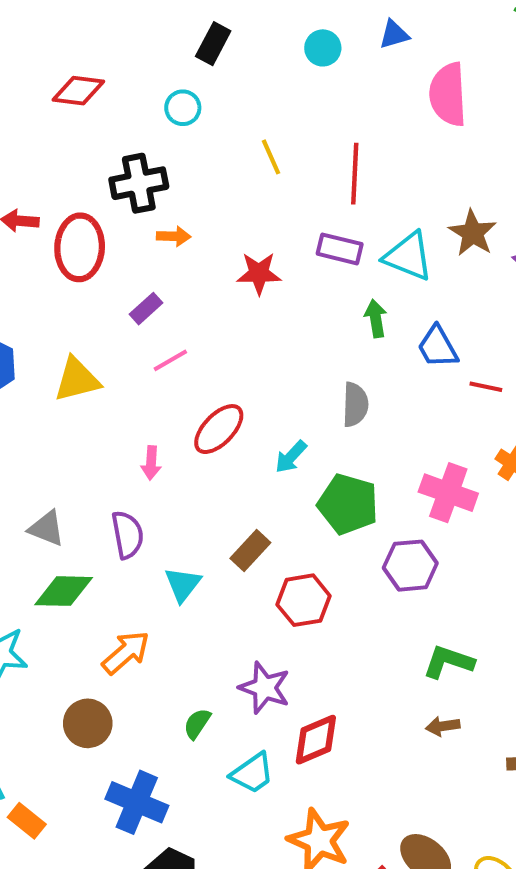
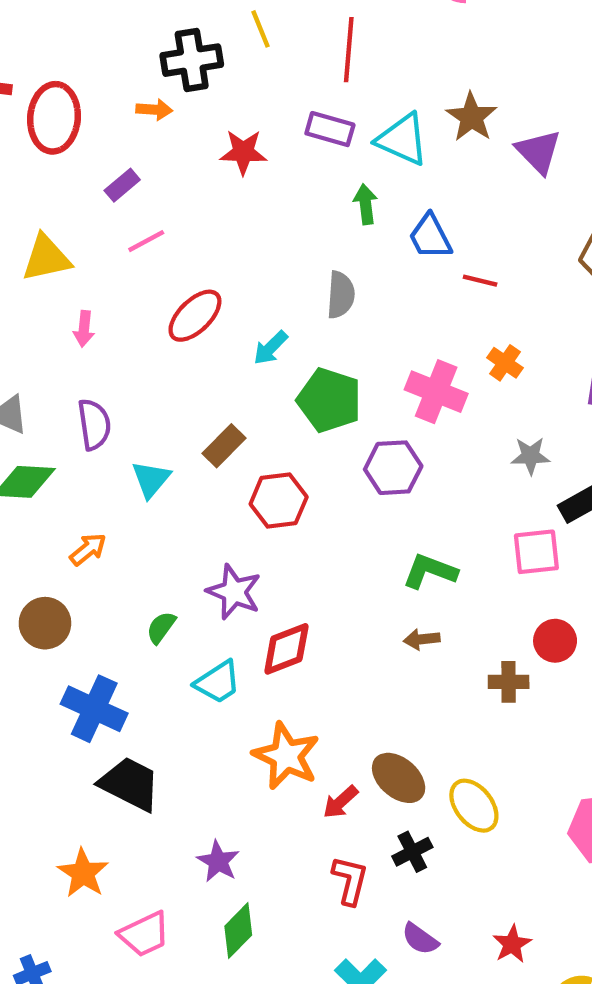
black cross: (139, 183) -> (192, 60), moved
pink arrow: (151, 463) -> (84, 329), moved
orange arrow: (126, 652) -> (88, 549), size x0.7

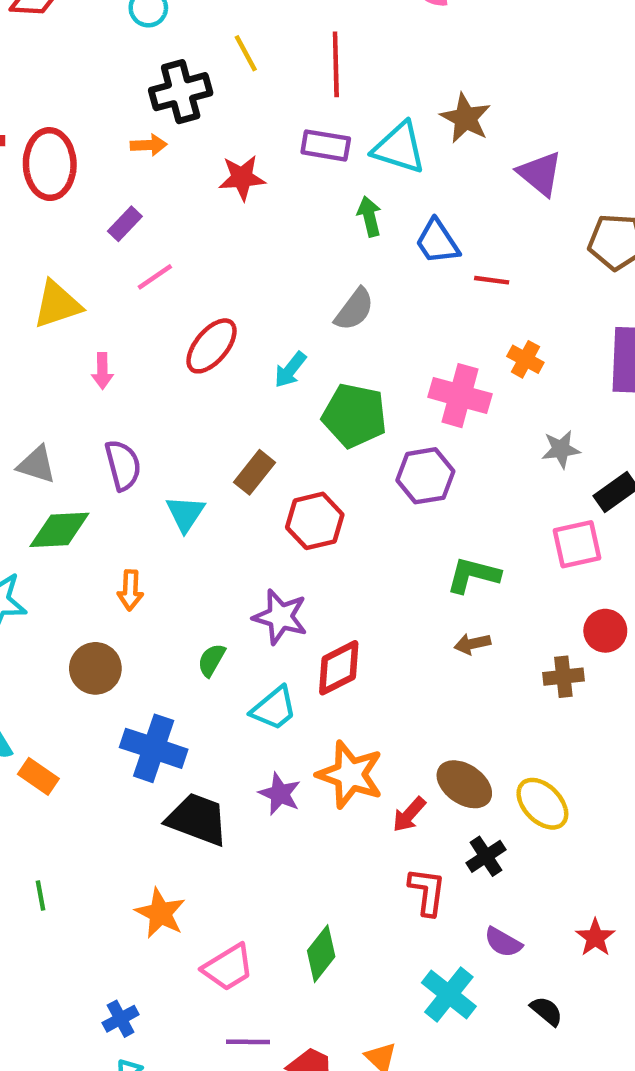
purple triangle: (538, 152) -> (540, 174), moved
gray semicircle: (341, 295) -> (354, 309), turned 39
orange arrow: (88, 549) -> (130, 590), turned 138
purple star: (218, 861) -> (280, 794), moved

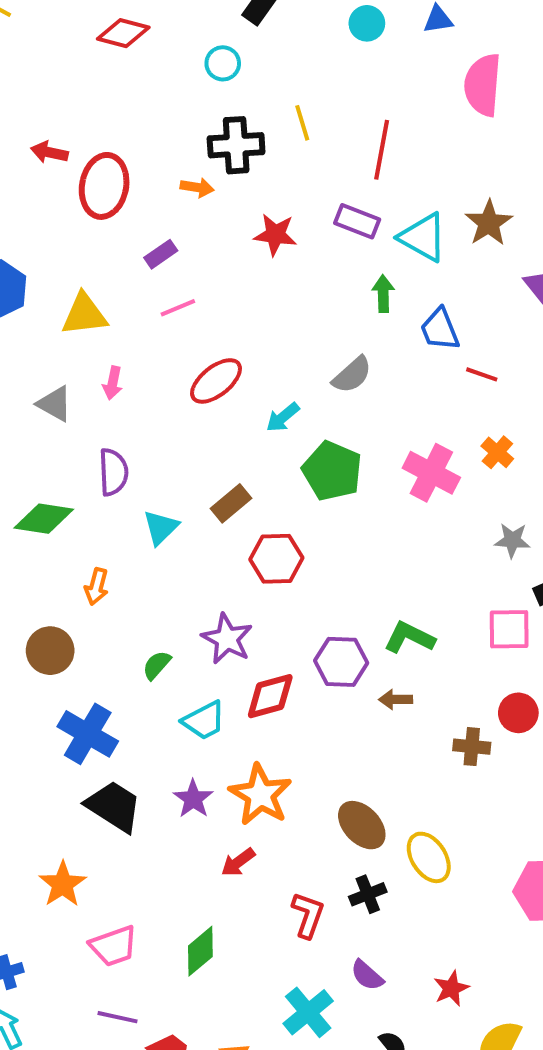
gray triangle: (37, 465) -> (55, 404), moved
purple hexagon: (425, 476) -> (341, 662), moved
red arrow: (409, 815) -> (238, 862), moved

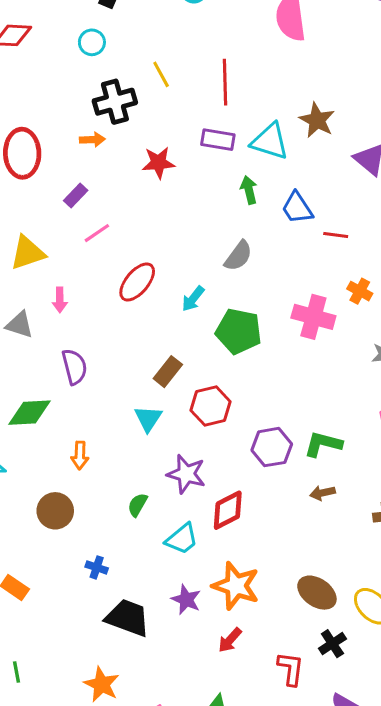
cyan triangle: (161, 528) -> (148, 418), moved
purple hexagon: (341, 662) -> (272, 447), moved
blue cross: (88, 734) -> (97, 567), size x0.5

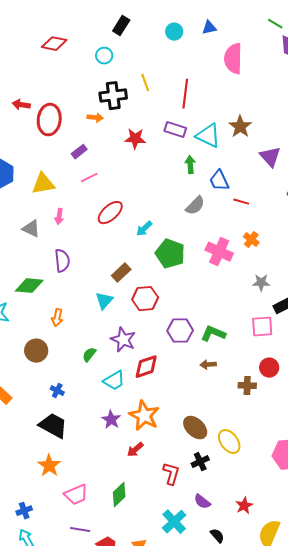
gray semicircle: (238, 256) -> (195, 206), moved
black trapezoid: (128, 618) -> (53, 426), moved

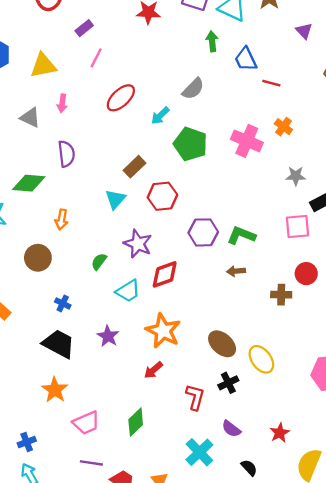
purple triangle: (270, 157) -> (304, 31), size x0.7
pink line: (89, 178) -> (96, 58), turned -36
gray semicircle: (195, 206) -> (193, 89), moved
purple star: (111, 420) -> (108, 336), moved

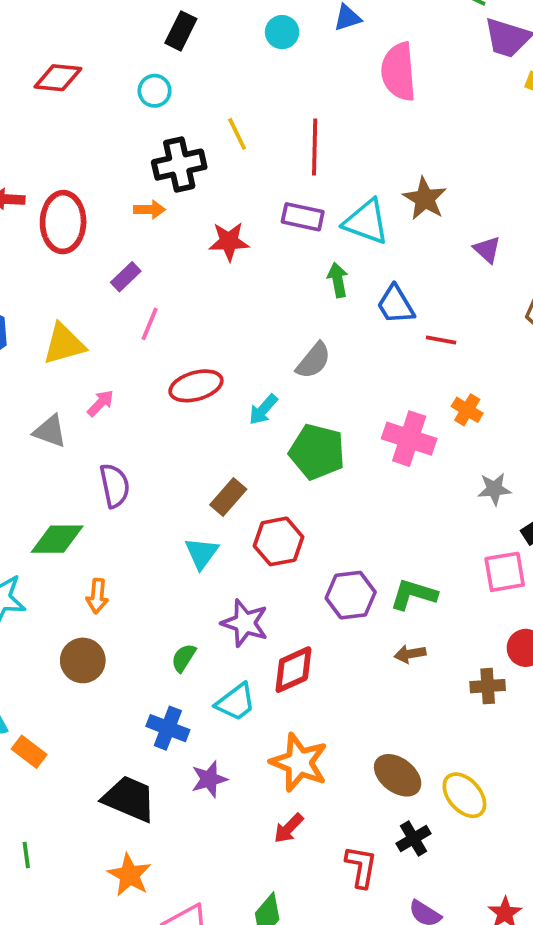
red ellipse: (121, 98) -> (196, 386), turned 32
pink arrow: (62, 103) -> (101, 403), turned -138
orange arrow: (62, 219) -> (97, 596), moved
blue cross: (63, 303) -> (168, 728), moved, size x1.5
purple star: (108, 336) -> (209, 779), turned 30

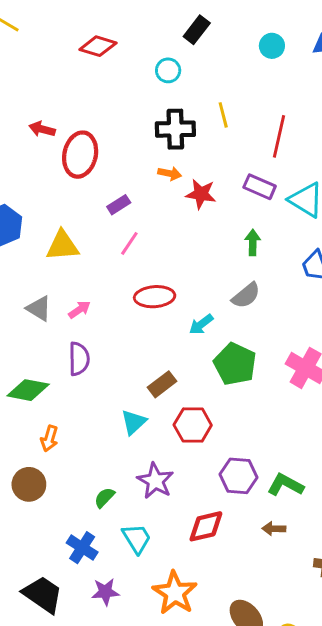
orange arrow: (149, 209) -> (170, 173), moved
green arrow: (338, 280) -> (253, 243), moved
pink arrow: (101, 403) -> (79, 310), moved
red diamond: (293, 670) -> (206, 526), moved
cyan trapezoid: (236, 702) -> (137, 538), turned -96

